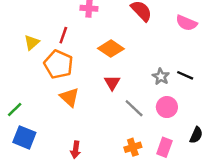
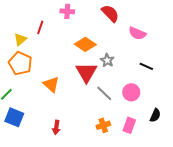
pink semicircle: (186, 23) -> (137, 33), moved
red line: (63, 35) -> (40, 27), moved
orange pentagon: (58, 64) -> (20, 63), moved
gray star: (161, 77) -> (107, 60), moved
red triangle: (112, 83) -> (86, 72), size x1.6

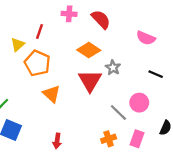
red semicircle: (110, 13) -> (101, 19), moved
orange pentagon: (20, 63) -> (37, 63), moved
gray line: (104, 93) -> (118, 112), moved

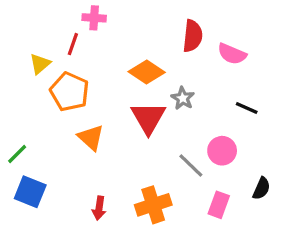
pink cross: (69, 14) -> (94, 18), moved
red semicircle: (101, 19) -> (193, 36), moved, turned 50
orange cross: (109, 139) -> (153, 205), moved, size x1.5

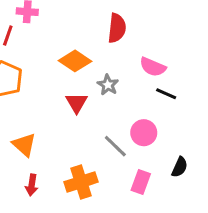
pink semicircle: (232, 54) -> (153, 67), moved
red triangle: (148, 118) -> (77, 103), size x0.7
orange triangle: (91, 138) -> (24, 145), moved

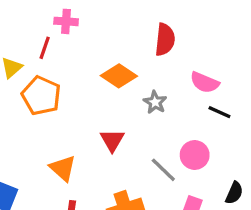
red triangle: (77, 103) -> (112, 140), moved

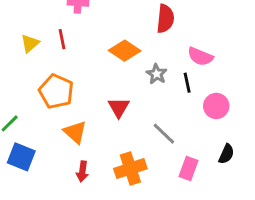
red line: (45, 48) -> (62, 39), moved, turned -30
orange pentagon: (41, 96) -> (56, 91), moved
black line: (219, 112) -> (187, 83), moved, turned 54
pink circle: (195, 155) -> (216, 106), moved

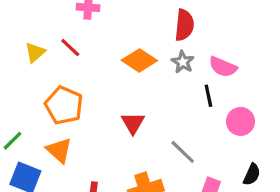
red line: (62, 39) -> (70, 48), turned -36
gray star: (157, 74) -> (183, 62), moved
orange triangle: (75, 132) -> (59, 150), moved

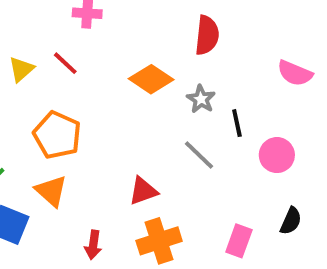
gray star: (183, 62) -> (201, 99), moved
pink semicircle: (223, 67) -> (295, 73), moved
red triangle: (133, 123) -> (143, 191), moved, turned 40
gray line: (183, 152) -> (199, 155), moved

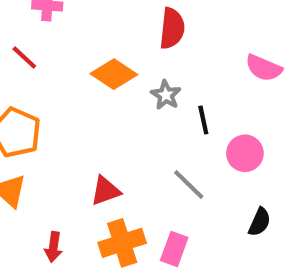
gray line: (199, 155) -> (189, 185), moved
pink rectangle: (239, 241) -> (174, 249), moved

